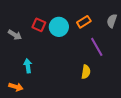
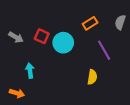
red square: (39, 25) -> (42, 36), moved
cyan circle: (59, 27) -> (63, 43), moved

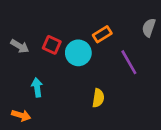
orange rectangle: (90, 23) -> (102, 34), moved
yellow semicircle: (92, 77) -> (98, 98), moved

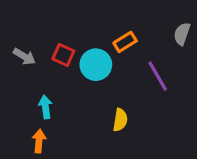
orange arrow: (21, 115) -> (39, 141), moved, turned -102

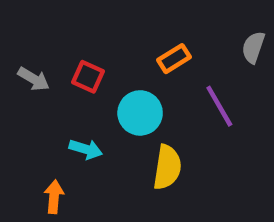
cyan circle: (96, 65) -> (140, 113), moved
cyan arrow: (45, 107) -> (86, 149), moved, turned 115
yellow semicircle: (120, 120) -> (167, 167), size x1.4

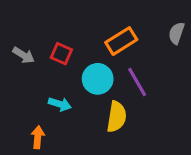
orange rectangle: (174, 59) -> (121, 41), size x1.4
purple line: (219, 106) -> (137, 82), moved

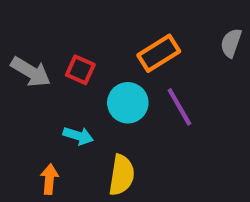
gray arrow: (24, 55) -> (31, 72), size x1.4
yellow semicircle: (117, 117) -> (122, 175), moved

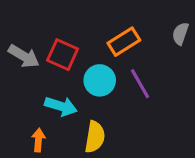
red square: (80, 70) -> (63, 55), size x1.4
cyan arrow: (78, 136) -> (61, 106), size x1.4

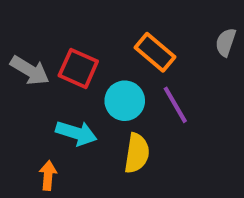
orange rectangle: (124, 42) -> (155, 52), turned 72
yellow semicircle: (95, 137) -> (137, 153), moved

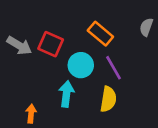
cyan arrow: (76, 133) -> (66, 94), moved, turned -100
yellow semicircle: (137, 153) -> (108, 99), moved

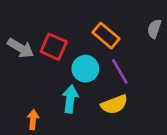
yellow semicircle: (108, 99) -> (114, 105), turned 60

